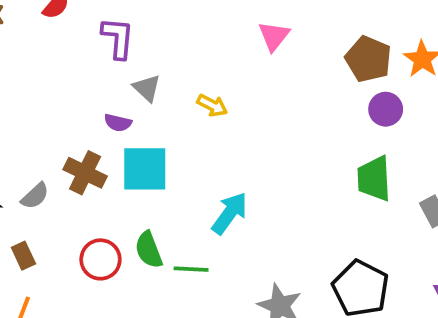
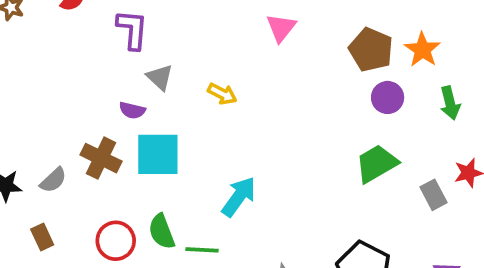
green trapezoid: (374, 179) -> (377, 164), turned 63

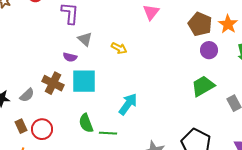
red circle: (116, 241) -> (42, 129), moved

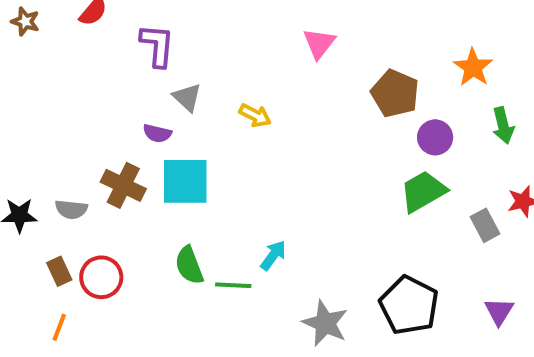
brown pentagon: (200, 24) -> (395, 93), moved
purple circle: (209, 50) -> (435, 137), moved
gray semicircle: (27, 95) -> (71, 209), turned 49
cyan arrow: (128, 104) -> (273, 255), moved, size x0.7

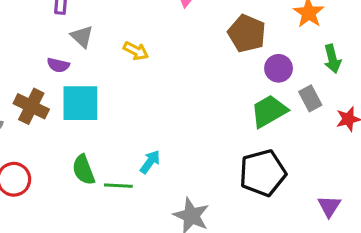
gray rectangle: (485, 225) -> (310, 98), moved
black pentagon: (409, 305) -> (263, 173), moved, turned 30

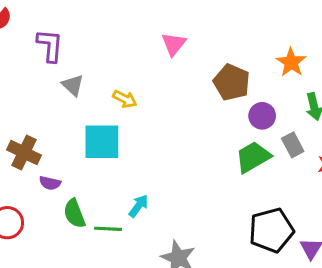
purple semicircle: (58, 65) -> (50, 183), moved
cyan square: (80, 103) -> (102, 142), moved
black pentagon: (263, 173) -> (271, 230), moved

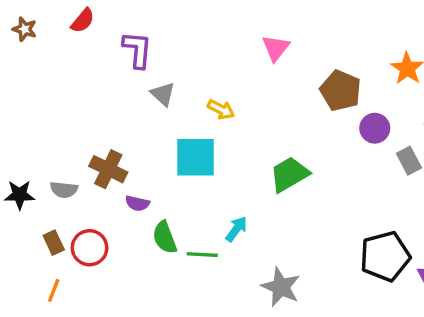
green trapezoid: (253, 157) -> (289, 174), moved

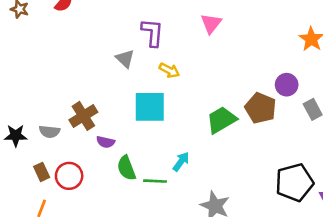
purple L-shape: (137, 50) -> (152, 33), moved
brown pentagon: (341, 91) -> (261, 108), moved
brown cross: (108, 169) -> (83, 116), turned 32

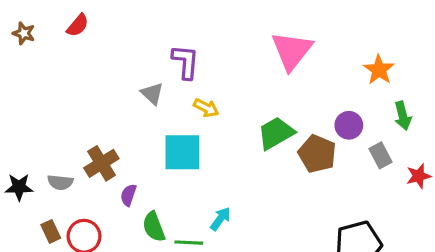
pink triangle: (211, 23) -> (292, 51), moved, size x1.6
green trapezoid: (221, 120) -> (276, 133), moved
purple semicircle: (106, 142) -> (128, 195), turned 96

